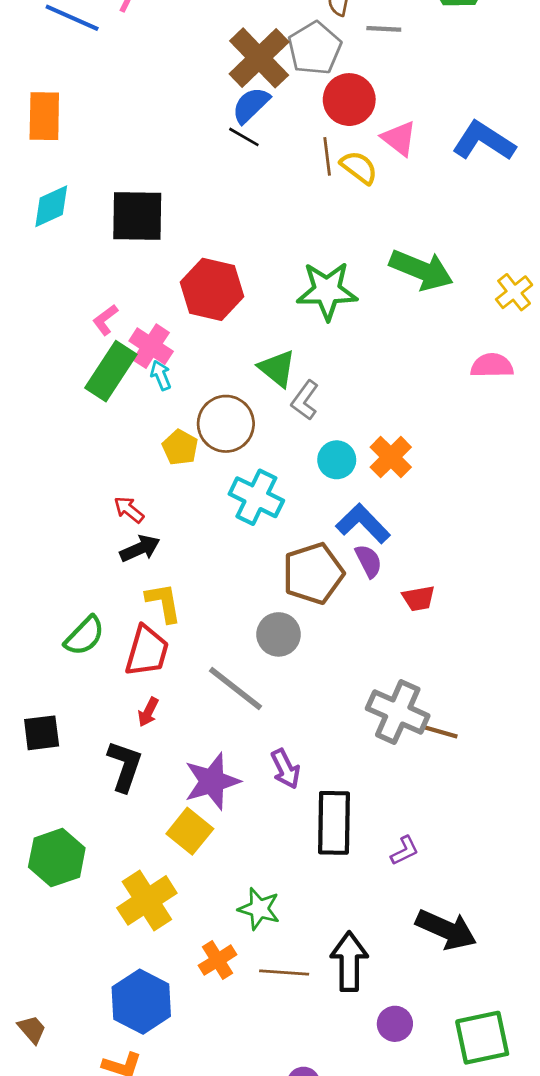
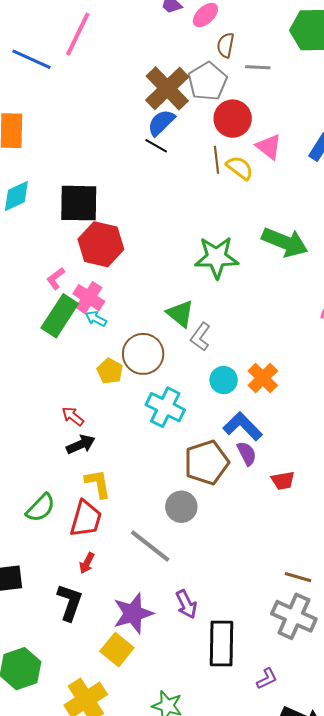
red hexagon: (212, 289) -> (101, 244), moved
cyan arrow: (161, 375) -> (96, 319), turned -40
gray cross: (398, 712) -> (294, 616), moved
purple L-shape: (405, 851) -> (267, 679), moved

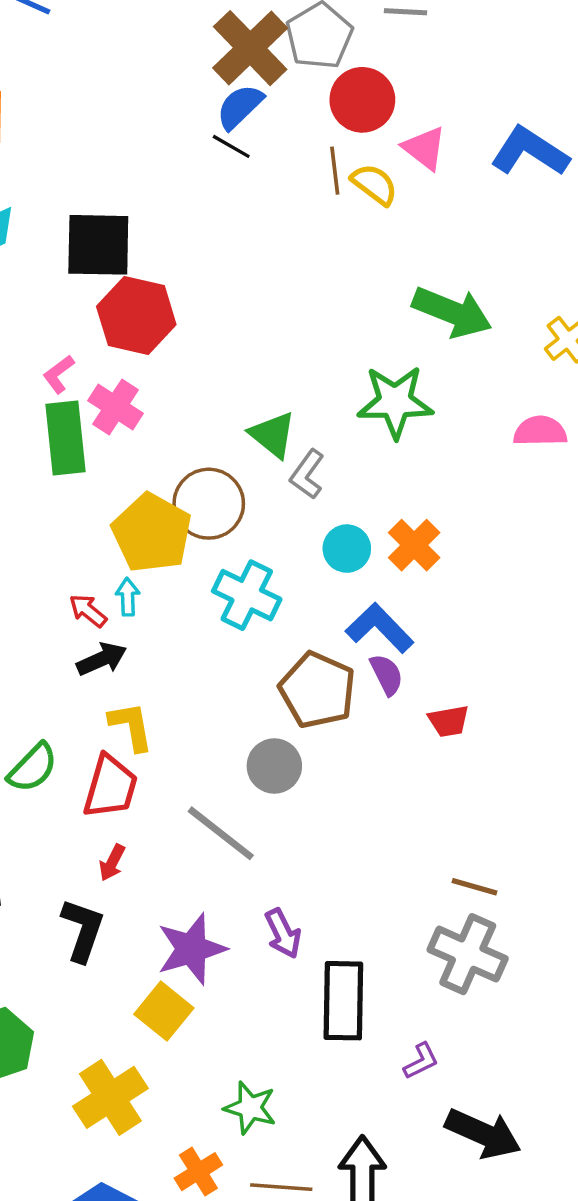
green star: (217, 257) -> (395, 402), moved
green rectangle: (60, 316) -> (65, 438), turned -39
cyan arrow: (96, 319) -> (128, 597), moved, turned 60
yellow pentagon: (110, 371) -> (152, 533), size x1.8
brown pentagon: (206, 462) -> (317, 690), turned -30

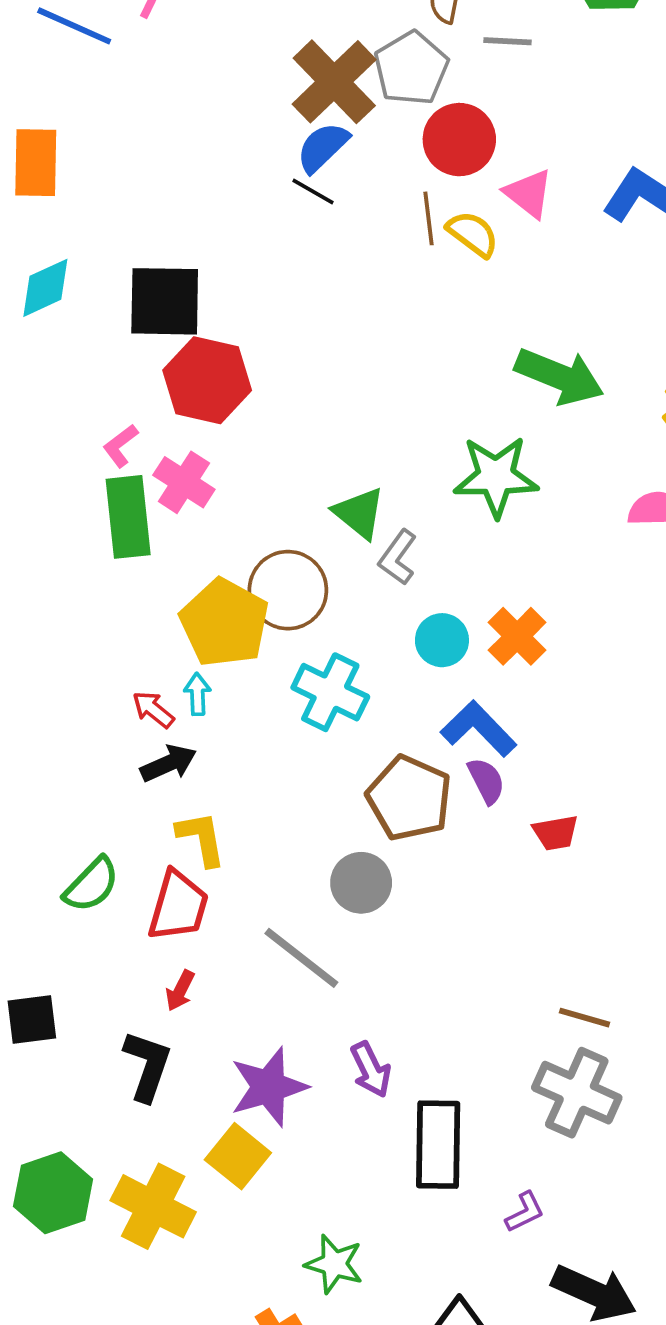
yellow cross: (110, 1097) -> (153, 1206), moved, turned -30

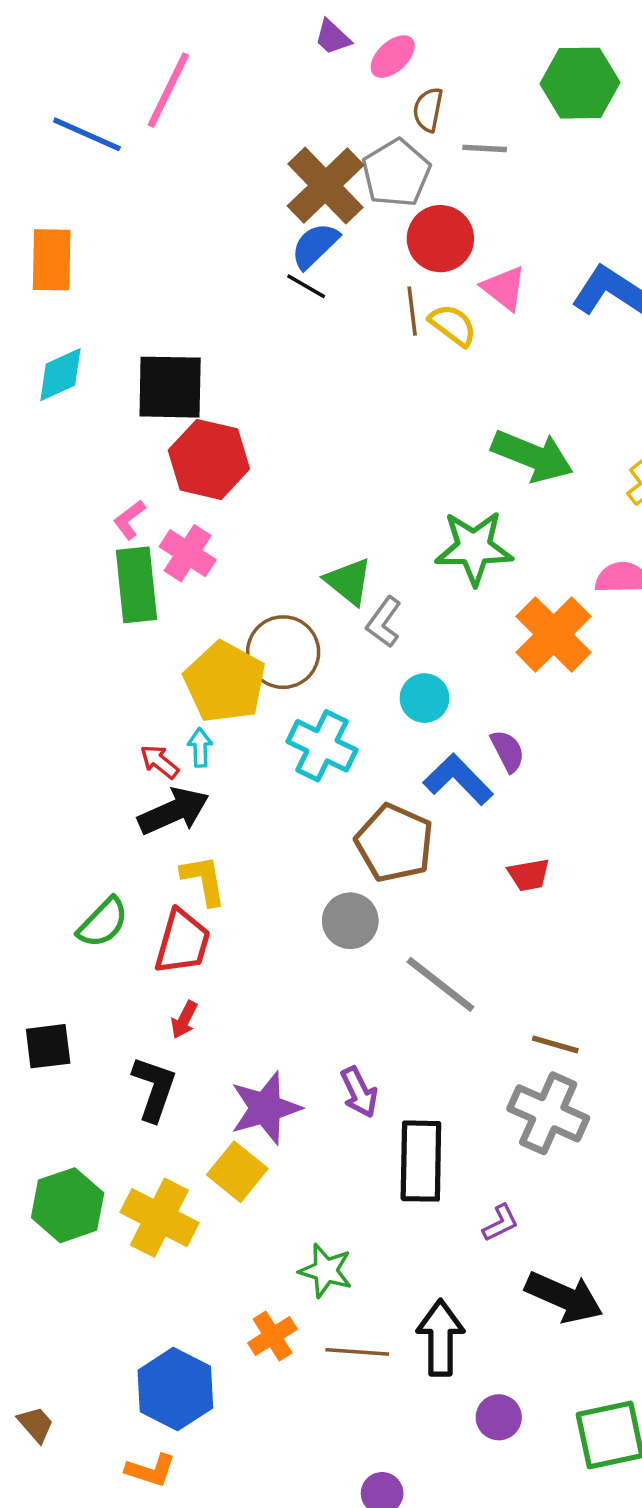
orange cross: (517, 636) -> (554, 634), moved, size x1.4
black arrow: (169, 763) -> (174, 811), size x1.4
purple semicircle: (486, 781) -> (508, 751), moved
gray line: (301, 958) -> (440, 984), moved

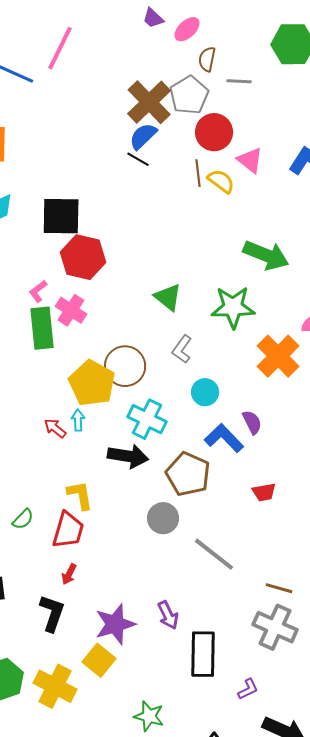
green triangle: (349, 581) -> (168, 297), moved
black arrow: (174, 811) -> (128, 456), moved, turned 33
green semicircle: (103, 922) -> (23, 519), size x0.7

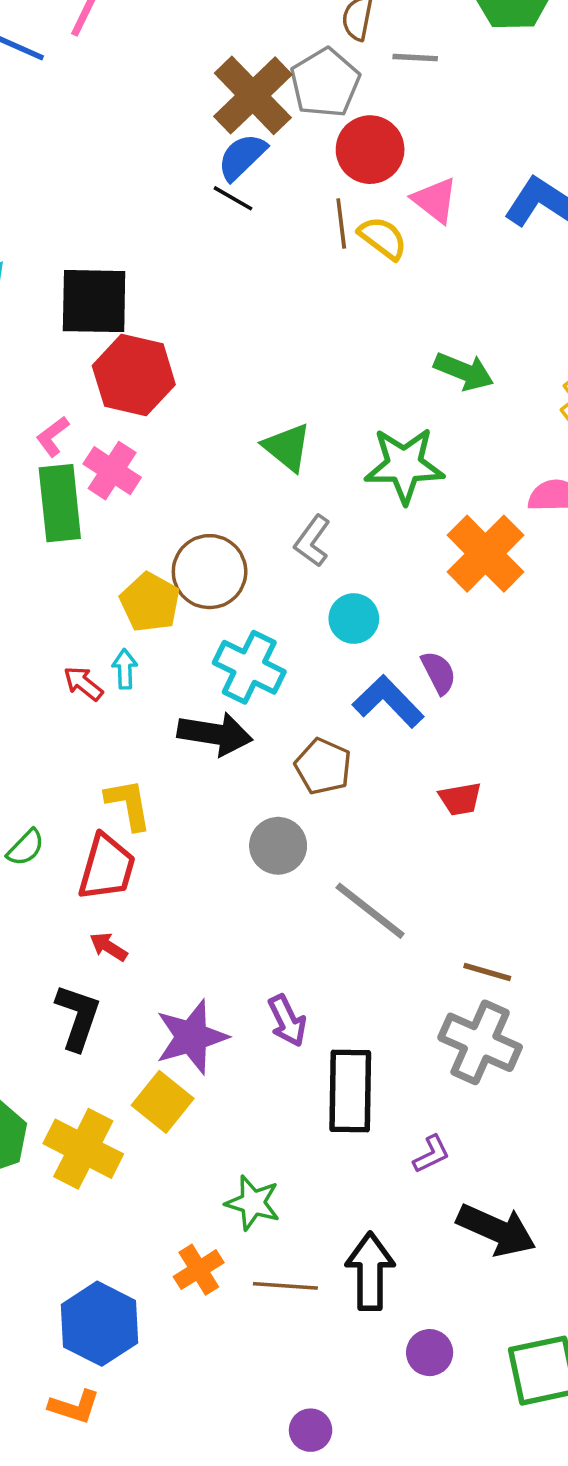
green arrow: (266, 255) -> (464, 371), size x0.7
yellow pentagon: (92, 383) -> (150, 602), size x0.7
brown pentagon: (188, 474) -> (323, 766), size x0.7
red arrow: (69, 574) -> (109, 947), turned 95

